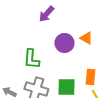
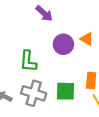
purple arrow: (46, 14) -> (44, 13), turned -90

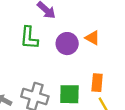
green L-shape: (28, 61) -> (29, 38), moved

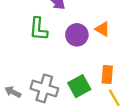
green square: (69, 94) -> (79, 86), turned -30

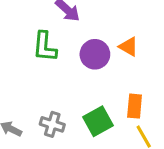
gray cross: (44, 88) -> (52, 124), size x0.7

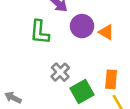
purple circle: (95, 54) -> (82, 26), moved
gray cross: (52, 124) -> (60, 72), moved, turned 30

